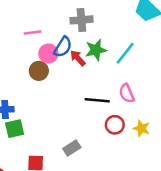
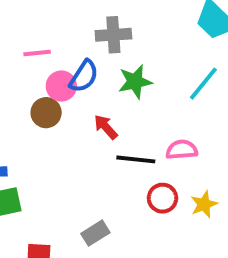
cyan line: (125, 53) -> (203, 84), moved
red arrow: (78, 58) -> (106, 127), moved
pink semicircle: (127, 93) -> (182, 150), turned 108
yellow star: (142, 128) -> (204, 204), turned 30

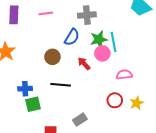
pink line: (37, 53) -> (46, 13), moved
cyan line: (203, 84) -> (113, 42), moved, turned -48
pink circle: (61, 86) -> (102, 53), moved
black line: (136, 159) -> (61, 85), moved

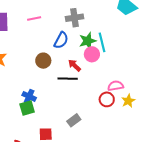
pink semicircle: (124, 75) -> (116, 86), moved
black line: (61, 85) -> (68, 79), moved
blue cross: (25, 89) -> (29, 96), moved, turned 32

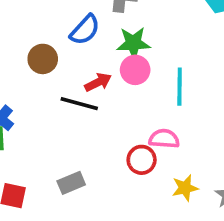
cyan line: (102, 42) -> (180, 87), moved
red arrow: (75, 65) -> (98, 82), turned 96
yellow star: (128, 101) -> (185, 188), moved

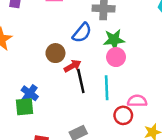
red arrow: (98, 82) -> (72, 66), moved
cyan line: (180, 87) -> (107, 88), moved
black line: (79, 104) -> (81, 81), turned 65

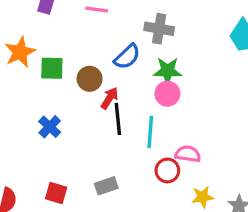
red arrow: (72, 66) -> (110, 98), turned -35
green square: (24, 107) -> (52, 68), moved

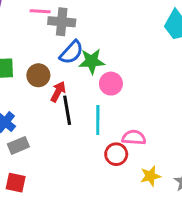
gray cross: (159, 29) -> (62, 22), moved
green star: (168, 71) -> (92, 61), moved
gray rectangle: (106, 186) -> (18, 145), moved

